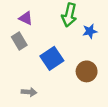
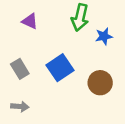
gray rectangle: (19, 41) -> (20, 69), moved
gray arrow: (29, 92) -> (20, 107), moved

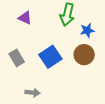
brown circle: (100, 83) -> (84, 55), moved
gray arrow: (20, 107) -> (32, 93), moved

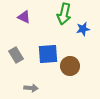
brown circle: (84, 55) -> (70, 66), moved
blue square: (50, 57) -> (48, 54), turned 30

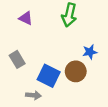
blue star: (83, 29) -> (90, 52), moved
blue square: (48, 54) -> (49, 76), moved, turned 30

